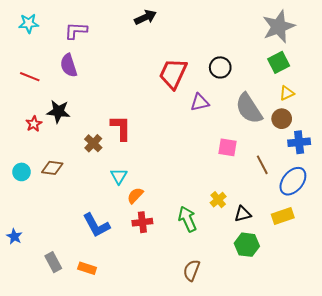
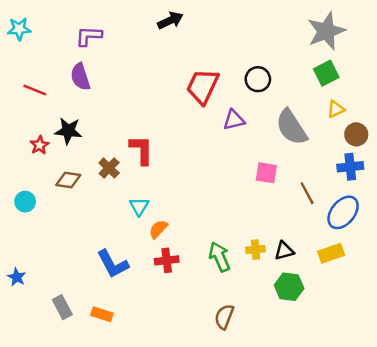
cyan star: (29, 23) -> (19, 29), moved
brown circle: (282, 119) -> (356, 134), moved
brown diamond: (52, 168) -> (68, 180), moved
yellow cross: (218, 200) -> (255, 250), moved, turned 35

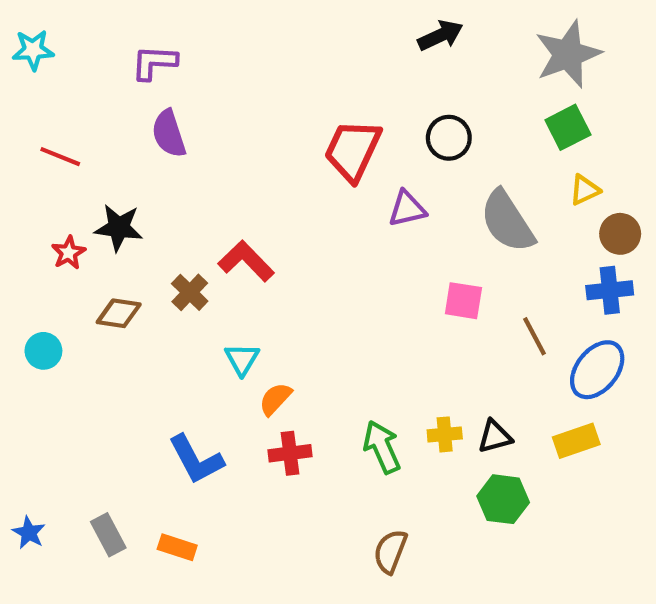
black arrow: (170, 20) -> (440, 35), moved
purple semicircle: (80, 77) -> (169, 134), moved
red L-shape: (141, 150) -> (246, 261), turned -44
blue star: (17, 277) -> (29, 533), moved

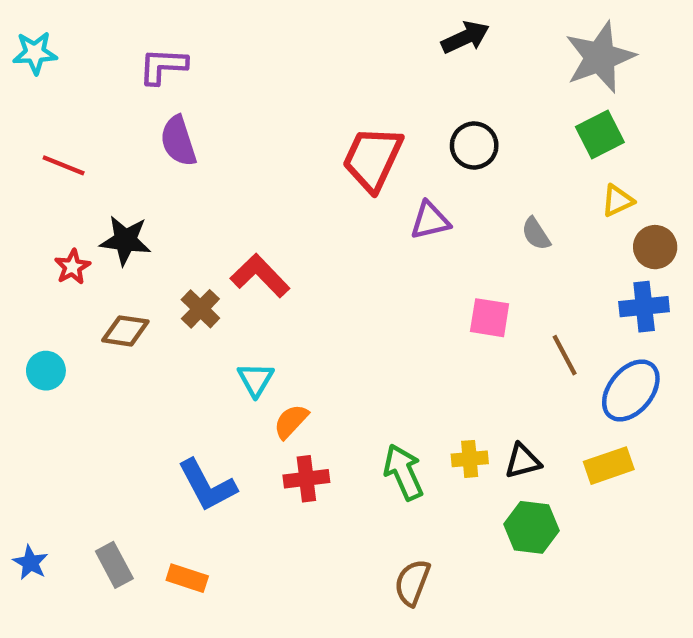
gray semicircle: (507, 221) -> (536, 234), size x0.5

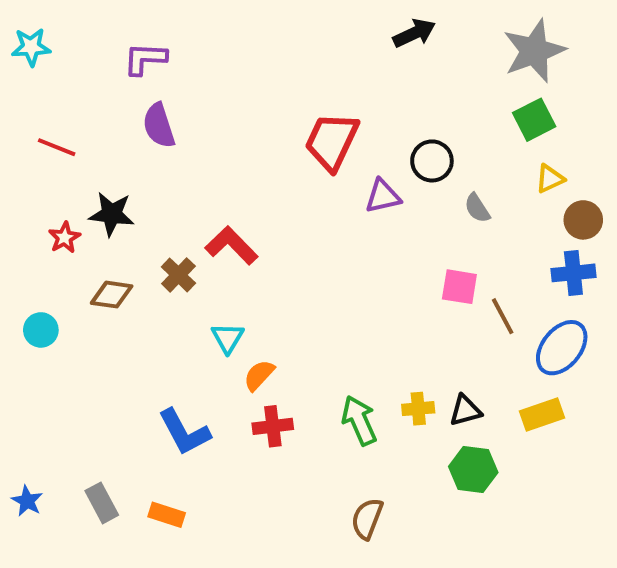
black circle: (474, 145) -> (432, 161), moved
pink square: (490, 318) -> (459, 287), moved

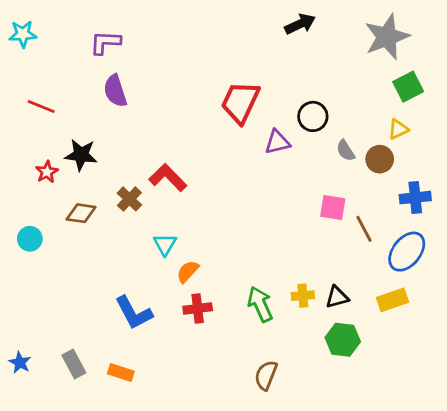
green square: (534, 120) -> (408, 87), moved
brown circle: (583, 220) -> (380, 159), moved

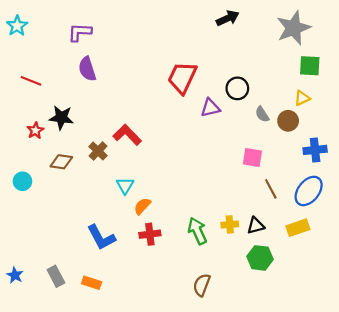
cyan star: (23, 34) -> (17, 26), turned -30
green square: (408, 87) -> (310, 66), turned 30
brown line: (364, 229) -> (271, 189), moved

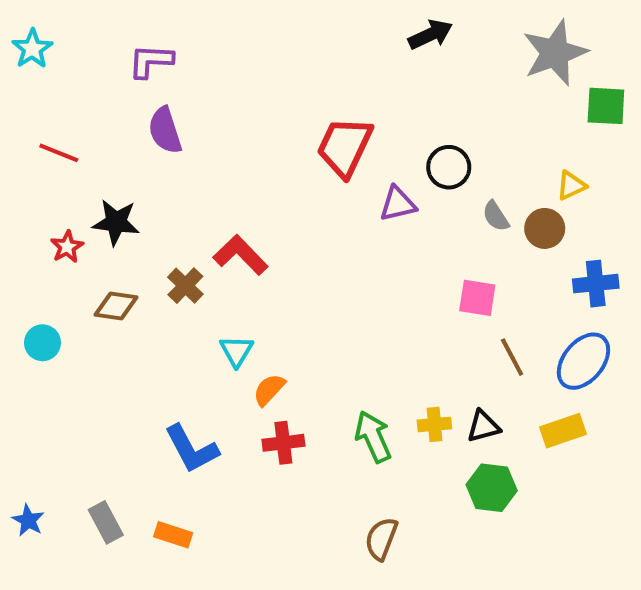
green square: (310, 66) -> (606, 106), moved

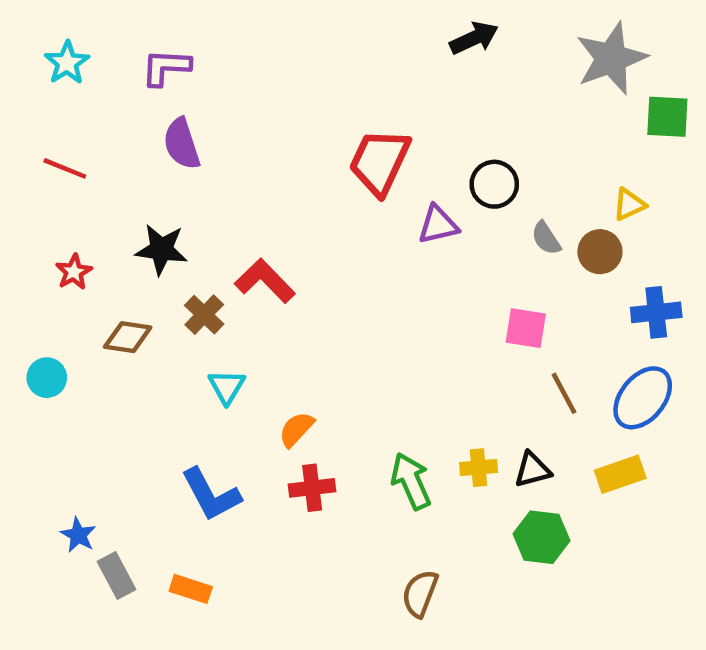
cyan star: (32, 49) -> (67, 63), moved
black star: (116, 222) -> (161, 249), moved
cyan triangle: (236, 351) -> (227, 387), moved
blue star: (28, 520) -> (78, 535), moved

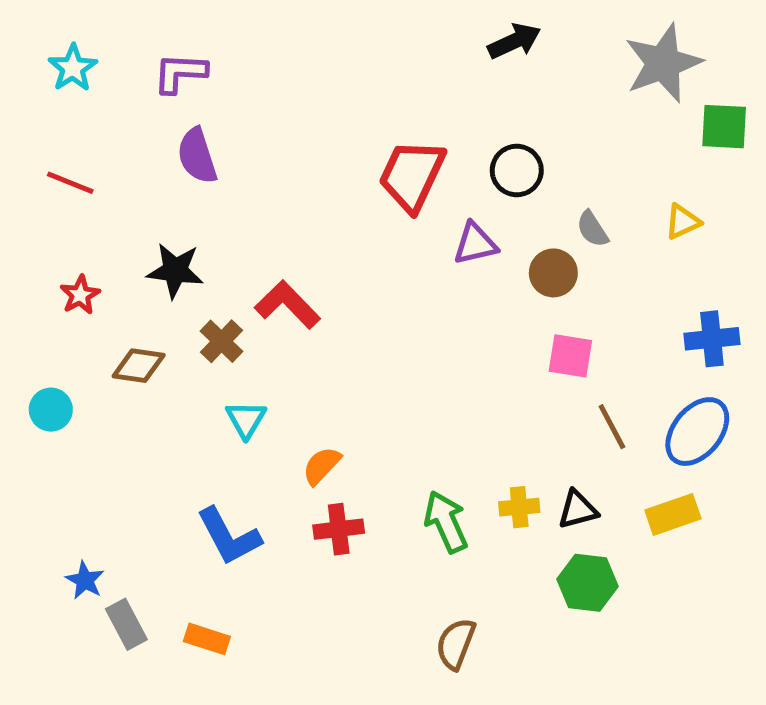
black circle: (494, 184) -> (517, 170), moved
gray semicircle: (546, 238) -> (592, 229), moved
brown circle: (600, 252) -> (553, 273), moved

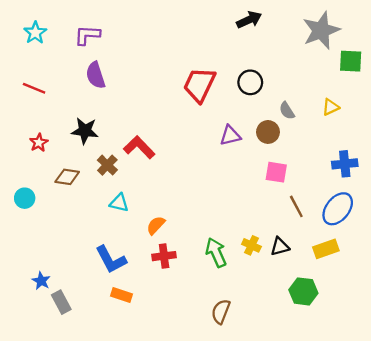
purple triangle: (475, 244) -> (230, 136), moved
cyan triangle: (246, 419) -> (119, 203), turned -48
yellow cross: (519, 507) -> (251, 245), turned 30
green hexagon: (587, 583) -> (303, 291), moved
orange rectangle: (207, 639) -> (121, 295), moved

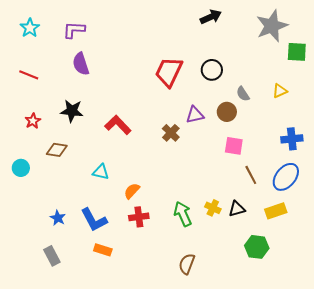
brown cross: (107, 165) -> (171, 133), moved
blue star: (41, 281) -> (58, 218), moved

